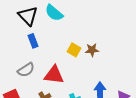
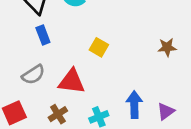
brown star: (92, 50) -> (167, 47), moved

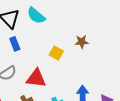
brown star: (167, 47) -> (82, 42), moved

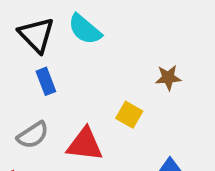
yellow square: (56, 53) -> (129, 115), moved

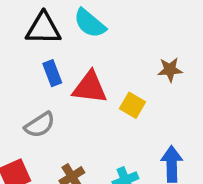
black triangle: (37, 35) -> (43, 29), turned -45
red triangle: (85, 144) -> (90, 87), moved

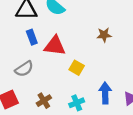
yellow square: (132, 105) -> (77, 68), moved

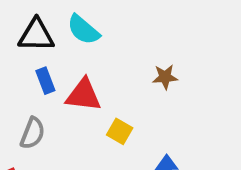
gray semicircle: (24, 69) -> (33, 133), turned -36

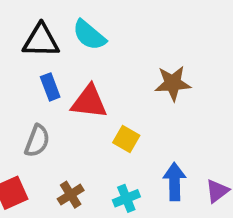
brown star: (165, 77) -> (173, 83), size x1.4

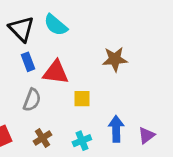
black triangle: (41, 41) -> (21, 29), turned 44
yellow square: (126, 139) -> (82, 99), turned -30
gray semicircle: (37, 141) -> (32, 100), moved

